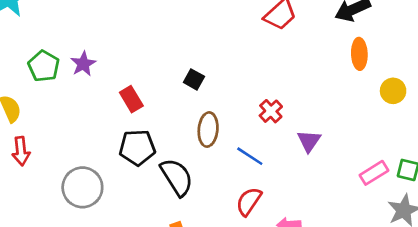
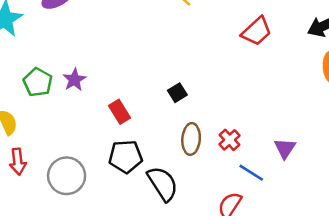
black square: (194, 79) -> (177, 93), turned 30
red cross: (271, 111) -> (229, 140), moved
blue line: (250, 156) -> (251, 173), moved
gray circle: (82, 187) -> (67, 176), moved

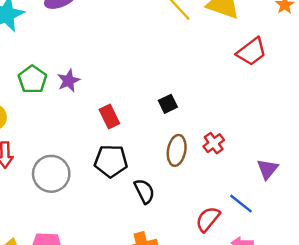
red cross: (229, 140) -> (214, 143), moved
blue line: (251, 173) -> (241, 204), moved
black semicircle: (163, 184) -> (144, 191), size x0.7

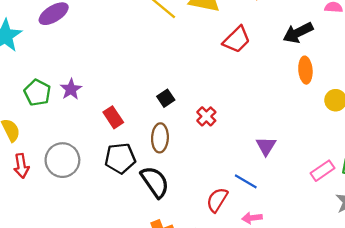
red cross: (214, 143) -> (206, 116), moved
brown ellipse: (177, 150) -> (160, 138), moved
gray circle: (51, 174) -> (62, 160), moved
black semicircle: (144, 191) -> (155, 182), size x1.4

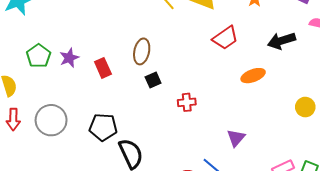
orange ellipse: (305, 70) -> (253, 76), moved, turned 65
red cross: (206, 116) -> (187, 102), turned 30
red rectangle: (113, 117) -> (103, 68), moved
brown ellipse: (160, 138) -> (142, 51), moved

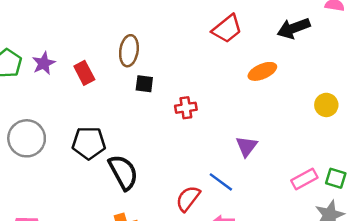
black square: (153, 80) -> (144, 84), turned 35

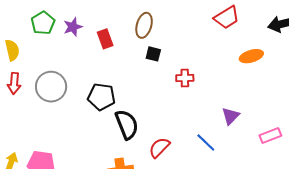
pink rectangle: (304, 179) -> (270, 135), moved
red semicircle: (188, 198) -> (159, 148), moved

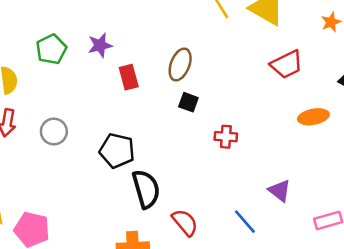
purple star: (73, 27) -> (100, 45), moved
gray circle: (51, 87) -> (54, 132), size x0.7
purple triangle: (231, 116) -> (280, 191), turned -42
red semicircle: (159, 148) -> (185, 222), turned 90

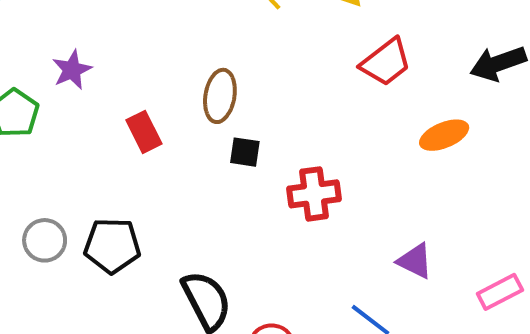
purple star: (100, 45) -> (72, 70), moved
red cross: (226, 137) -> (314, 194), size x1.4
black pentagon: (117, 151) -> (112, 246), moved

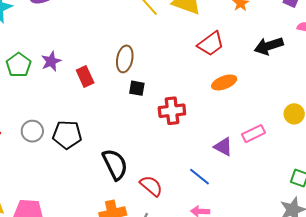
purple star: (72, 70) -> (51, 61), moved
orange ellipse: (444, 135) -> (224, 82), moved
pink rectangle: (500, 292) -> (253, 134), moved

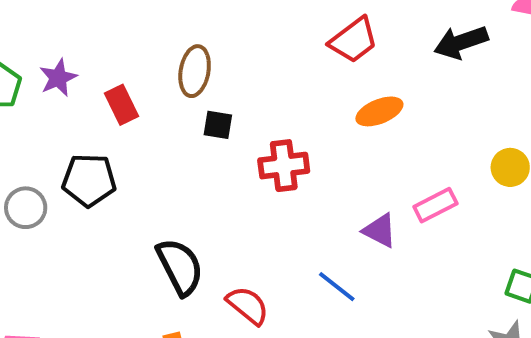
black pentagon: (67, 135) -> (89, 180), moved

